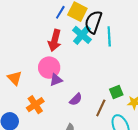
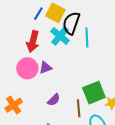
purple triangle: (56, 80) -> (45, 68), moved
green square: (116, 92) -> (94, 93), size x1.6
brown line: (101, 108) -> (79, 108), turned -30

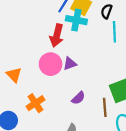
black semicircle: (71, 23) -> (106, 11), moved, size x0.6
cyan cross: (60, 36) -> (76, 20), moved, turned -30

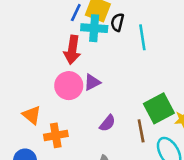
black semicircle: (106, 11) -> (117, 22), moved
orange triangle: (14, 75) -> (32, 115), moved
orange cross: (36, 103) -> (56, 135), turned 30

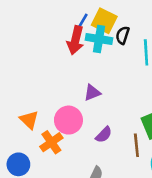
red arrow: (72, 50) -> (75, 40), moved
pink circle: (69, 86) -> (68, 120), moved
orange cross: (56, 135) -> (51, 142), turned -30

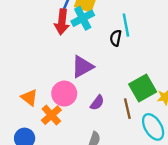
black semicircle: (123, 35) -> (116, 38), moved
cyan cross: (99, 39) -> (83, 18), turned -30
purple triangle: (92, 93) -> (82, 67), size x1.5

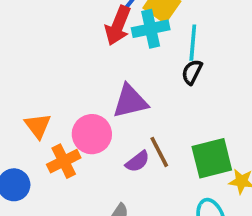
cyan line: (126, 25) -> (193, 43), moved
brown line: (127, 109) -> (159, 152), moved, turned -30

